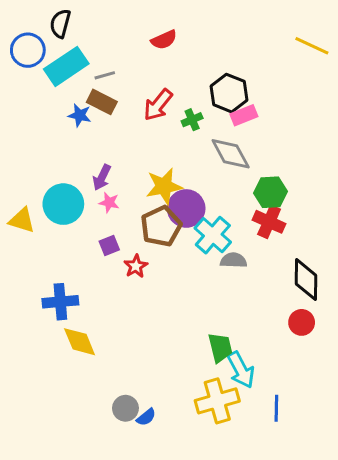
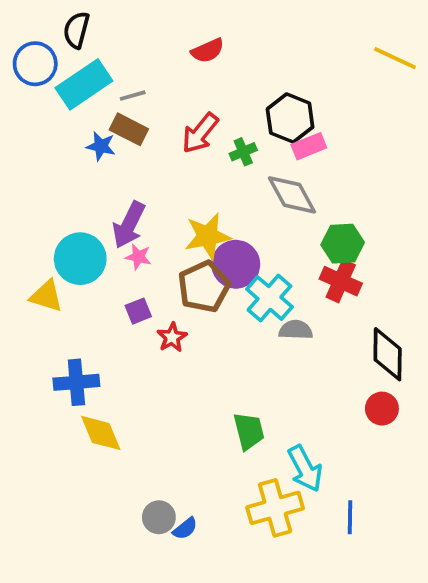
purple arrow: (102, 177) -> (129, 225), size x1.4
yellow triangle: (22, 220) -> (46, 296), moved
green trapezoid: (220, 348) -> (249, 431), moved

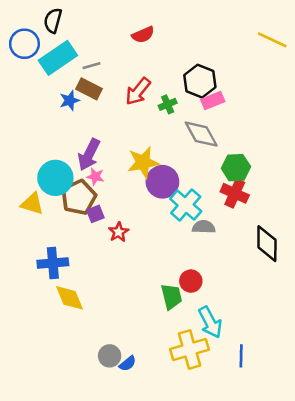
blue star: (101, 146) -> (70, 100), turned -30
brown pentagon: (204, 287) -> (79, 197), moved
red circle: (382, 409) -> (191, 281), moved

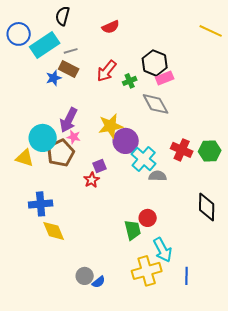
black semicircle: (53, 21) -> (63, 16), moved
green hexagon: (236, 168) -> (210, 151), moved
purple square: (95, 214) -> (100, 166), moved
black diamond: (267, 244) -> (207, 207), moved

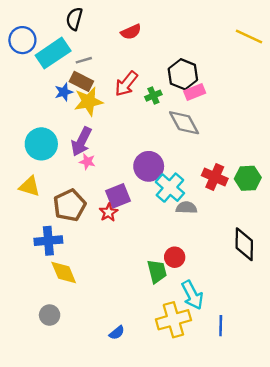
yellow star: (111, 126) -> (88, 101), moved
cyan circle: (43, 138) -> (41, 144), moved
brown pentagon: (61, 153) -> (70, 205), moved
purple square: (100, 166) -> (118, 196), size x1.5
gray circle: (85, 276) -> (50, 315), moved

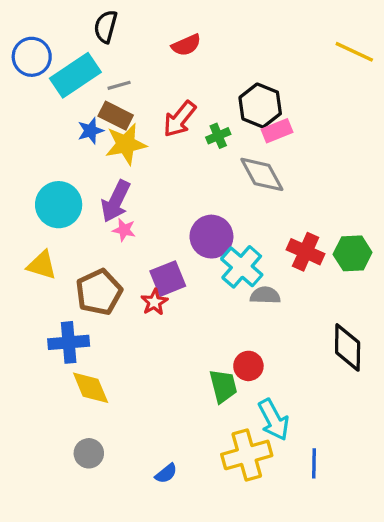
gray circle: (50, 315) -> (89, 453), moved

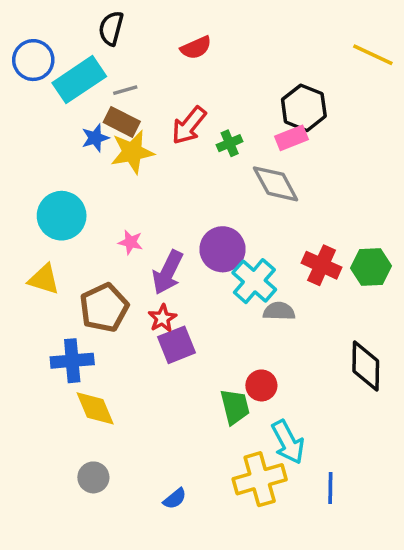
black hexagon: (260, 106) -> (304, 108), moved
purple arrow: (116, 201) -> (168, 272), moved
purple square: (168, 279) -> (177, 345), moved

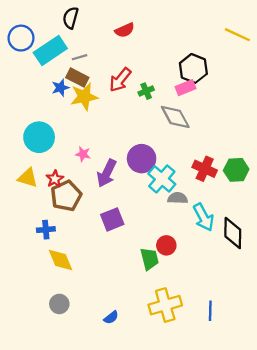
red star: (162, 318) -> (55, 179), moved
blue cross: (72, 361) -> (46, 230), size x0.7
cyan arrow: (288, 442) -> (204, 217), moved

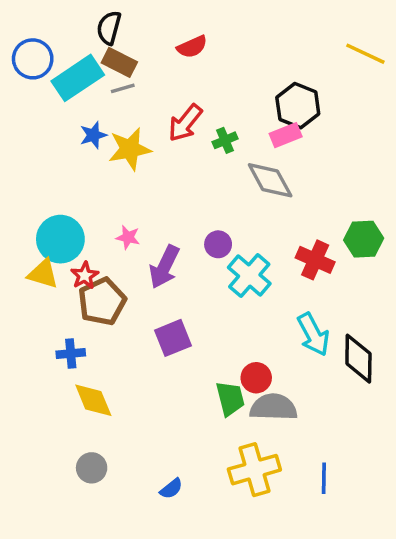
brown rectangle: (77, 78) -> (119, 62), moved
cyan circle: (39, 137) -> (60, 239), moved
purple circle: (142, 159) -> (218, 244), size x0.6
green hexagon: (236, 170) -> (364, 239), moved
gray semicircle: (178, 198) -> (274, 407), moved, size x1.5

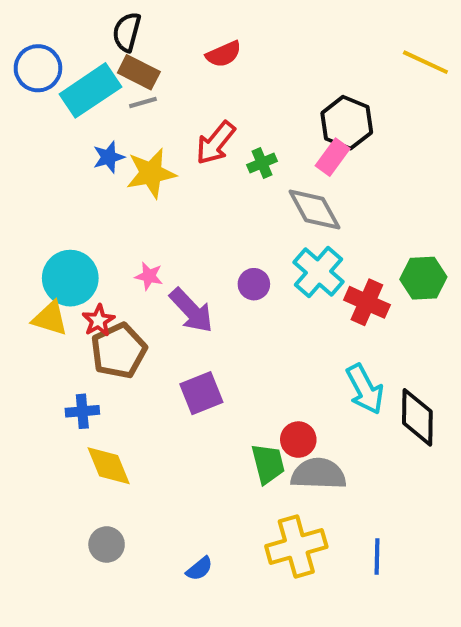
pink rectangle: (286, 135) -> (333, 157), turned -32
purple arrow: (164, 267) -> (191, 310), turned -69
cyan cross: (249, 275) -> (318, 272), moved

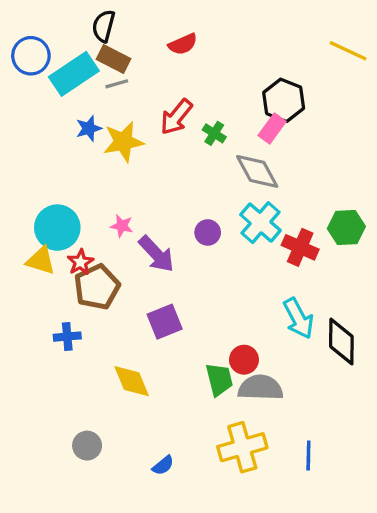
green cross: (262, 163) -> (214, 133), turned -35
yellow diamond: (109, 466) -> (132, 381), moved

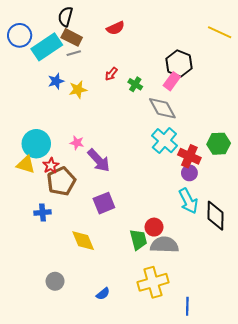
red arrow: (176, 117) -> (111, 74), size x0.6
yellow star: (123, 142) -> (78, 90), size x0.7
purple circle: (208, 232) -> (189, 173), moved
blue line: (308, 455) -> (187, 306), moved

